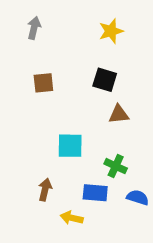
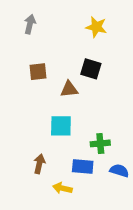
yellow star: (111, 31) -> (96, 27), turned 30
brown triangle: (119, 114) -> (69, 89), moved
green cross: (116, 166) -> (100, 143), turned -30

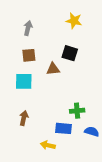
gray arrow: (30, 24) -> (28, 28), moved
cyan square: (61, 126) -> (24, 81), moved
brown arrow: (39, 164) -> (24, 118), moved

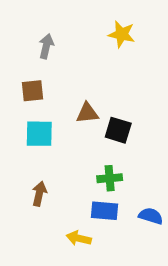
black square: (70, 53) -> (118, 130), moved
brown square: (29, 55) -> (32, 91), moved
green cross: (77, 111) -> (110, 178), moved

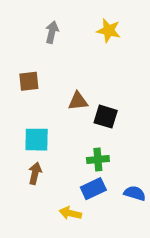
gray arrow: (46, 46) -> (52, 32), moved
cyan square: (39, 134) -> (37, 140), moved
blue rectangle: (104, 211) -> (93, 189), turned -30

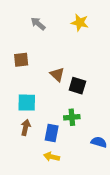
gray arrow: (52, 32) -> (38, 24), turned -63
brown triangle: (78, 101) -> (57, 74), turned 49
blue rectangle: (93, 189) -> (52, 133), moved, turned -54

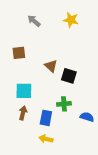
blue semicircle: (99, 142) -> (87, 117), moved

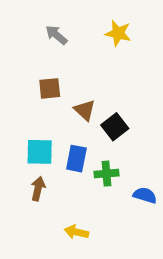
brown square: (19, 53) -> (50, 88), moved
black square: (69, 76) -> (115, 127), turned 35
blue rectangle: (46, 118) -> (76, 159), moved

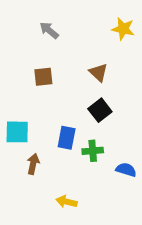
yellow star: (118, 33) -> (123, 29), moved
brown triangle: (85, 110) -> (99, 72), moved
cyan square: (40, 152) -> (17, 132), moved

